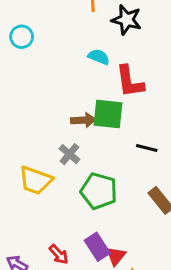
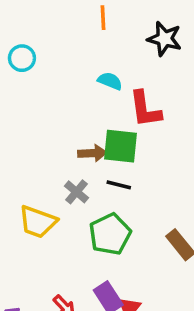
black star: (127, 20) -> (165, 39), moved
black line: (147, 148) -> (119, 185), moved
green pentagon: (99, 191) -> (110, 234), turned 30

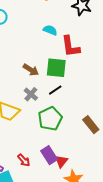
brown arrow: (92, 153) -> (31, 70), moved, turned 35
black line: (119, 185) -> (55, 90), turned -48

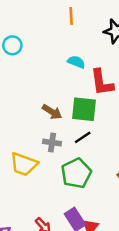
gray cross: (31, 94) -> (52, 143), turned -32

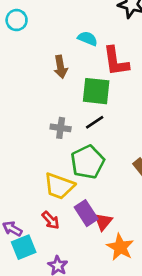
brown arrow: (52, 112) -> (61, 67), moved, turned 48
yellow trapezoid: (24, 164) -> (59, 186), moved

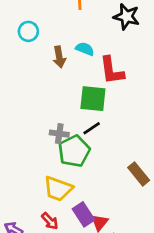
cyan circle: (17, 20) -> (28, 31), moved
brown arrow: (61, 67) -> (59, 57), moved
green pentagon: (88, 162) -> (74, 151), moved

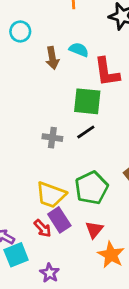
green pentagon: (74, 151) -> (91, 188), moved
purple rectangle: (83, 214) -> (59, 220), moved

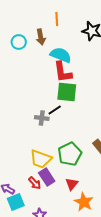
cyan semicircle: (79, 50) -> (61, 55), size x1.5
brown arrow: (52, 58) -> (41, 37), moved
red L-shape: (107, 72) -> (63, 72), moved
black line: (86, 132) -> (55, 110), moved

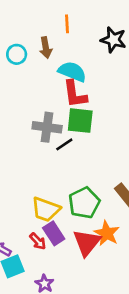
gray cross: (42, 118) -> (47, 127), moved, size x1.5
red triangle: (72, 184) -> (87, 243), size x1.6
orange star: (84, 202) -> (107, 233), moved

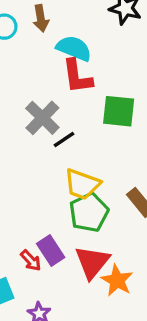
green square: (80, 121) -> (119, 111), moved
gray cross: (47, 127) -> (42, 118), turned 36
yellow trapezoid: (46, 209) -> (82, 184), moved
orange star: (107, 233) -> (117, 280), moved

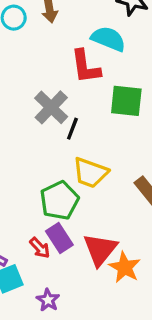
cyan semicircle: (74, 48) -> (108, 39), moved
black line: (64, 139) -> (72, 129), turned -35
green pentagon: (89, 212) -> (59, 200), moved

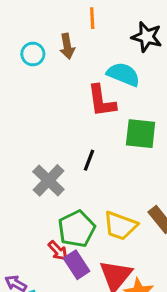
gray cross: (51, 107) -> (48, 180), moved
yellow trapezoid: (90, 173) -> (120, 226), moved
red arrow: (40, 248) -> (58, 251), moved

